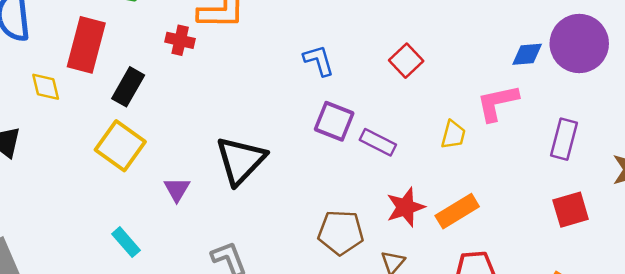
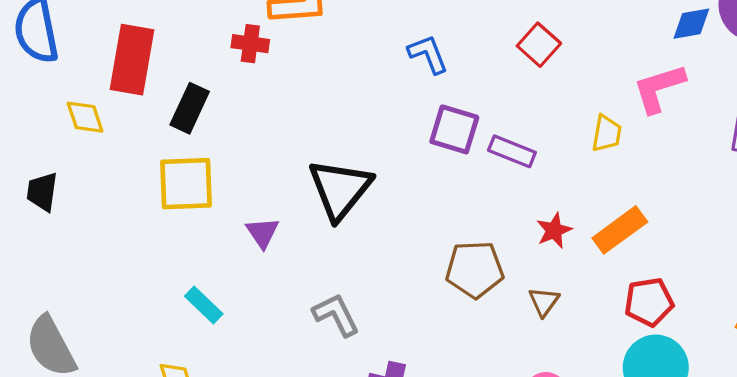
yellow square: (120, 146) -> (186, 184), turned -33
red star: (406, 207) -> (554, 230), size x0.7

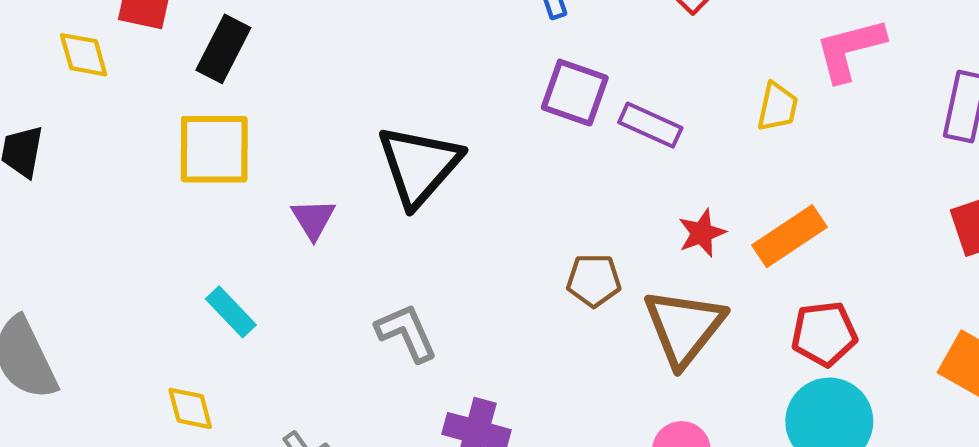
brown pentagon: (475, 269) -> (594, 280), size x0.7
brown triangle: (544, 302) -> (684, 327), size x2.0

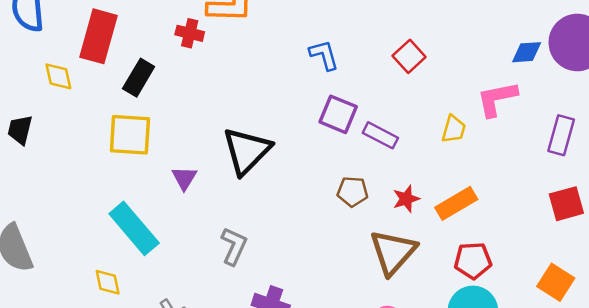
brown pentagon: (594, 280) -> (353, 192), moved
cyan rectangle: (231, 312) -> (134, 228), size x1.8
gray L-shape: (406, 333) -> (234, 246), turned 45

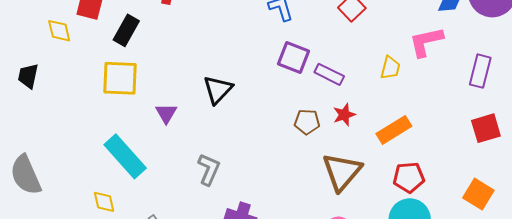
black triangle: (247, 151) -> (218, 90), size x0.7
red star: (406, 199) -> (344, 115), moved

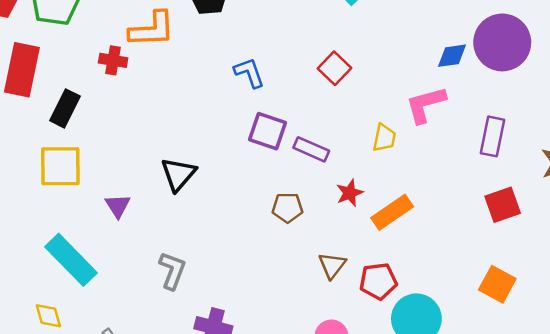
red star: (344, 115) -> (350, 193), moved
brown triangle: (342, 172) -> (332, 265), size x0.6
red pentagon: (409, 177) -> (378, 281), moved

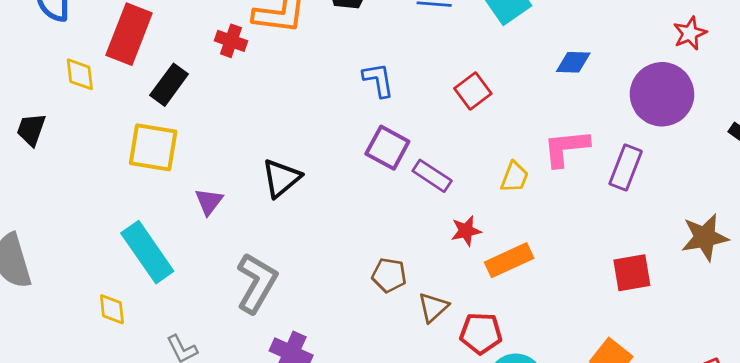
blue diamond: (452, 56) -> (573, 62), moved
purple rectangle: (493, 136) -> (626, 167), moved
brown pentagon: (287, 208) -> (389, 275), moved
gray L-shape: (172, 271) -> (257, 283), size x1.4

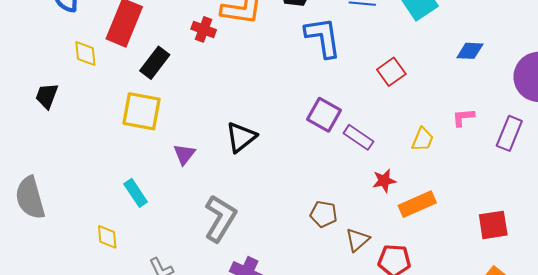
blue L-shape: (378, 80) -> (323, 37), moved, size x1.5
pink L-shape: (566, 148) -> (463, 117), size x0.6
cyan rectangle: (147, 252) -> (136, 193), size x0.6
red square: (632, 273) -> (493, 225), moved

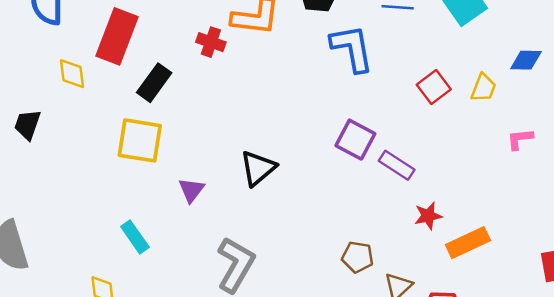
yellow trapezoid: (423, 139) -> (483, 88), moved

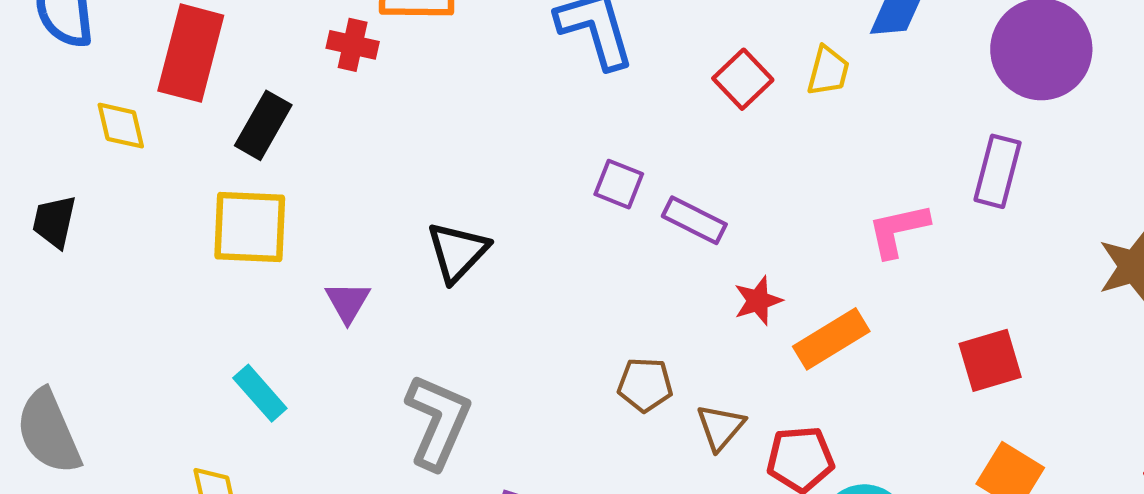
pink L-shape: (520, 139) -> (898, 230), moved, size x1.4
purple square: (355, 140) -> (619, 184), size x0.7

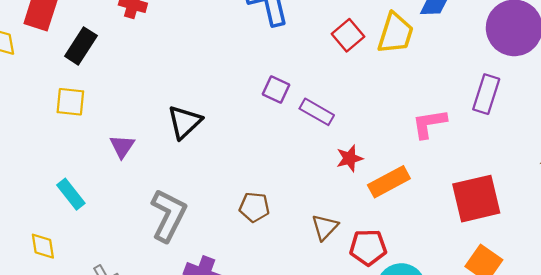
yellow trapezoid: (828, 71) -> (395, 33), size x1.5
yellow square: (250, 227) -> (70, 102), size x0.7
red square: (990, 360) -> (476, 199), size x1.4
brown pentagon: (645, 385) -> (254, 207), moved

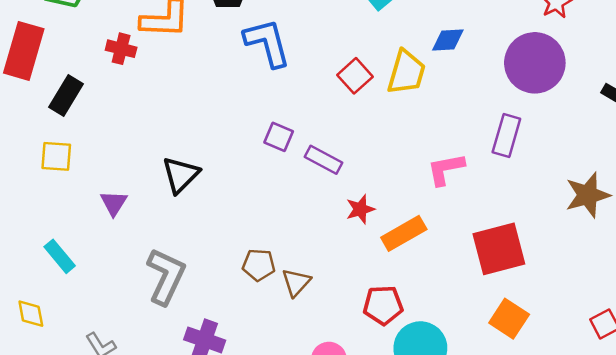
brown triangle: (325, 227) -> (296, 282), moved

